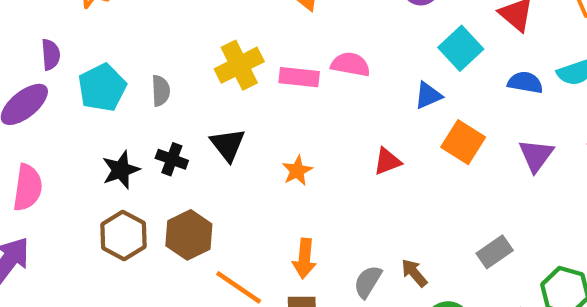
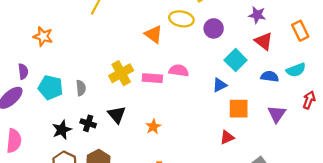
cyan pentagon: (102, 88) -> (50, 87), turned -30
orange square: (463, 142) -> (239, 109), turned -30
red triangle: (387, 161) -> (227, 137), moved

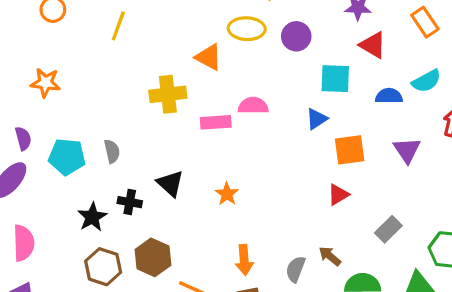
cyan square: (236, 60) -> (335, 79), turned -35
yellow cross: (121, 73) -> (168, 94), moved, turned 30

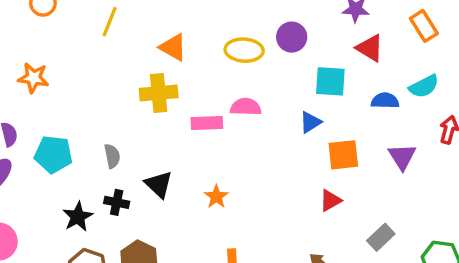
yellow ellipse: (247, 29) -> (244, 50), moved
orange triangle: (209, 57) -> (173, 47), moved
gray semicircle: (112, 151) -> (112, 156), moved

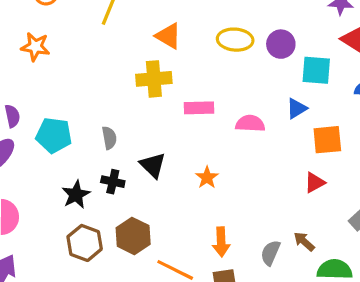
purple circle: (292, 37) -> (281, 44), moved
orange star: (33, 78) -> (35, 47), moved
pink semicircle: (246, 107) -> (250, 124), moved

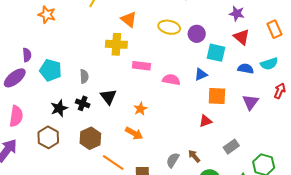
orange arrow: (221, 242) -> (134, 133), moved, turned -66
brown hexagon: (85, 243) -> (48, 137), moved

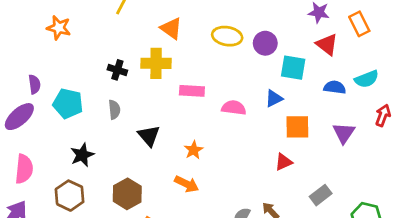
orange rectangle: (274, 29) -> (359, 24), moved
black cross: (83, 103) -> (117, 70), moved

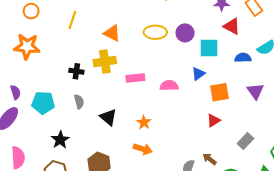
orange star: (59, 28) -> (27, 46), size x1.4

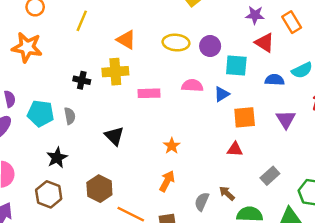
pink semicircle: (169, 86) -> (192, 86), moved
gray semicircle: (79, 102) -> (70, 116), moved
red triangle: (213, 120) -> (235, 149), turned 32
orange star: (144, 122) -> (172, 146), moved
orange arrow: (143, 149) -> (167, 181), moved, turned -84

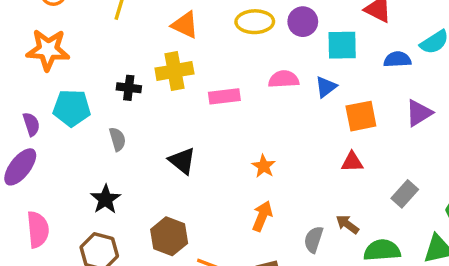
cyan pentagon: (41, 113) -> (72, 108), moved
purple triangle: (286, 119) -> (419, 113), turned 35

